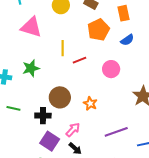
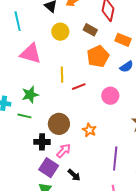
orange rectangle: (124, 13) -> (123, 40), turned -56
green line: (13, 108) -> (24, 116), moved
pink arrow: (73, 130) -> (64, 151), moved
purple line: (116, 132) -> (115, 159), turned -65

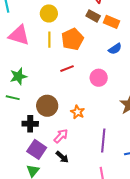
brown rectangle: (90, 30) -> (93, 16), moved
orange pentagon: (98, 56) -> (72, 39), moved
yellow line: (62, 75) -> (49, 40), moved
pink arrow: (64, 151) -> (61, 136), moved

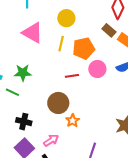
pink circle: (99, 78) -> (97, 69), moved
brown circle: (47, 106) -> (58, 103), moved

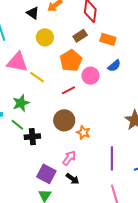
brown rectangle: (109, 30) -> (80, 36), moved, turned -56
yellow line: (61, 44) -> (37, 77), moved, turned -49
green line: (12, 92) -> (17, 125), turned 32
black cross: (24, 122) -> (32, 137), moved

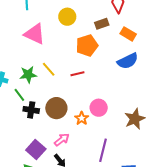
blue semicircle: (114, 66) -> (128, 61), size x1.5
pink circle: (90, 76) -> (99, 108), moved
yellow line: (37, 77) -> (49, 69), moved
brown circle: (64, 120) -> (56, 108), moved

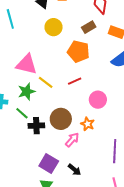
pink triangle: (35, 34) -> (26, 64), moved
orange pentagon: (87, 45) -> (78, 52), turned -30
pink circle: (99, 108) -> (98, 100), moved
pink arrow: (62, 140) -> (72, 140), moved

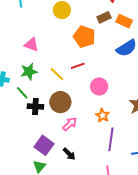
brown rectangle: (89, 27) -> (104, 17), moved
pink triangle: (26, 64) -> (31, 45), size x0.7
yellow line: (46, 82) -> (57, 74), moved
orange star: (88, 124) -> (103, 115), moved

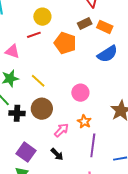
red line: (78, 66) -> (34, 35), moved
pink arrow: (70, 124) -> (61, 130), moved
black arrow: (69, 154) -> (57, 154), moved

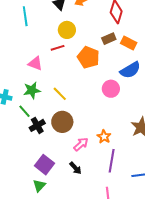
pink circle: (80, 93) -> (111, 89), moved
black cross: (17, 113) -> (37, 125), turned -35

